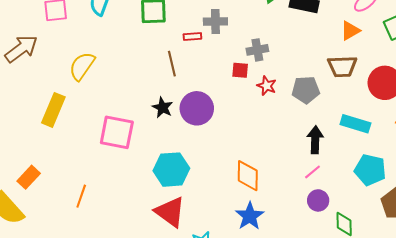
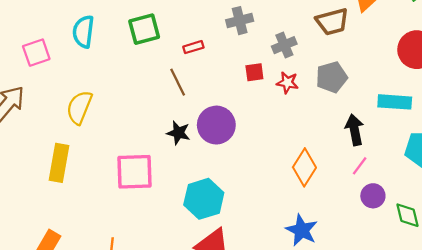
gray cross: (215, 22) -> (240, 21), moved
gray cross: (257, 50) -> (284, 45), moved
brown trapezoid: (342, 67) -> (332, 22), moved
orange diamond: (248, 176) -> (304, 167), moved, turned 44

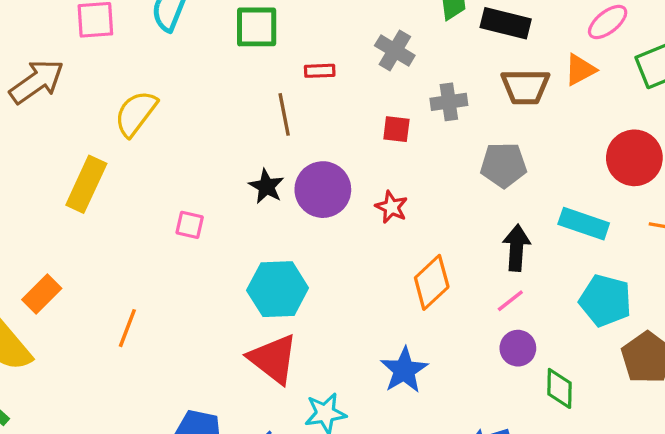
gray cross: (240, 21) -> (395, 51), turned 30
red star: (287, 83) -> (391, 207), moved
pink square: (134, 172) -> (190, 225), size x0.5

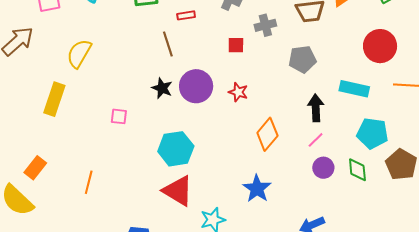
green diamond: (560, 388) -> (357, 170), moved

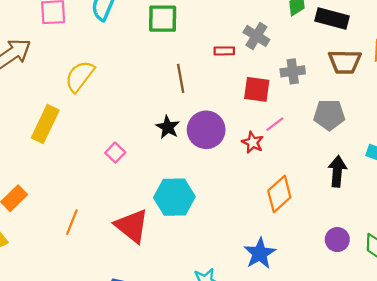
red rectangle: (186, 15) -> (224, 51), moved
red square: (236, 45) -> (257, 89), size x1.4
pink square: (119, 116) -> (115, 153), turned 30
pink line: (316, 140) -> (275, 124), moved
red triangle: (178, 191) -> (132, 226), moved

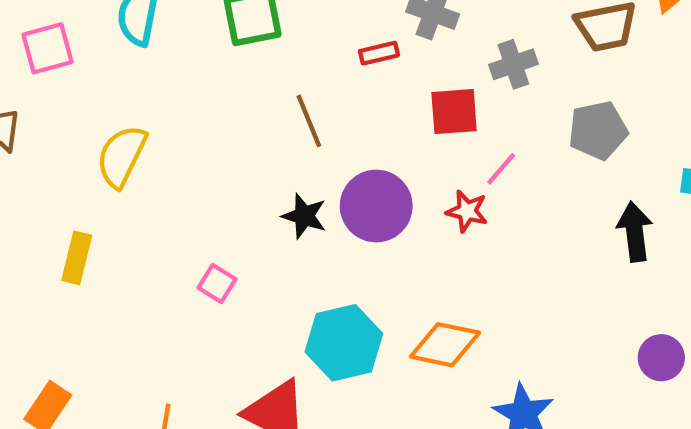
yellow rectangle: (45, 124) -> (77, 258), size x0.7
orange diamond: (279, 194) -> (445, 345), moved, turned 66

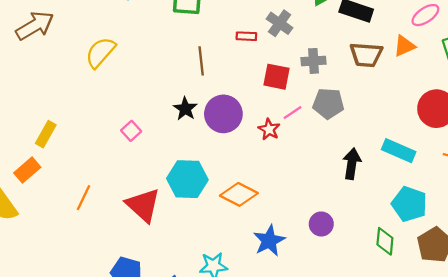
gray pentagon: (598, 130) -> (328, 104), moved
yellow rectangle: (77, 258) -> (46, 134), moved
purple circle: (661, 358) -> (321, 224), moved

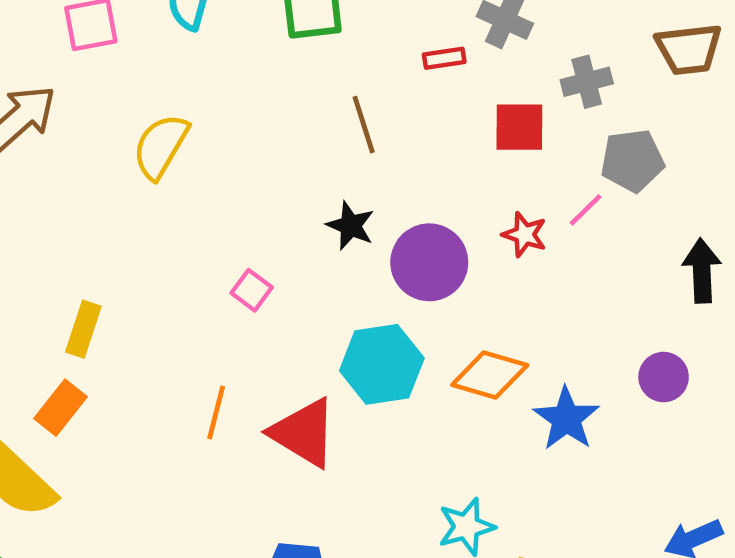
pink line: (292, 113) -> (586, 210), moved
purple circle: (223, 114) -> (429, 262), moved
orange line: (83, 198) -> (216, 412), moved
purple circle: (321, 224) -> (664, 377), moved
blue star: (269, 241) -> (566, 419), moved

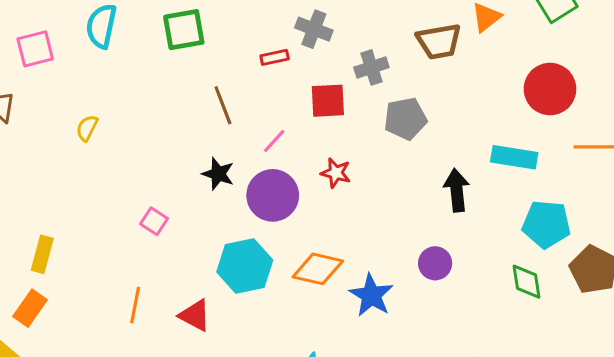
yellow semicircle: (161, 146) -> (87, 128), size x0.6
pink line: (586, 210) -> (274, 141), moved
red triangle: (304, 433) -> (195, 315), size x0.7

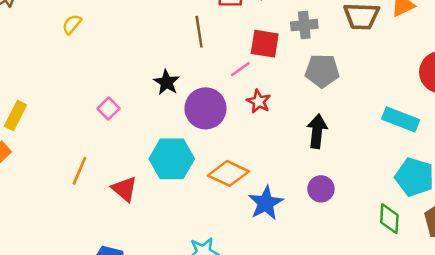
brown line: (223, 105) -> (199, 32), moved
pink line: (274, 141) -> (240, 69), moved
black arrow: (457, 190) -> (317, 131), moved

